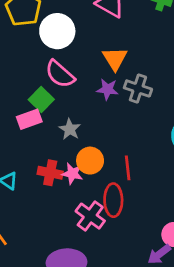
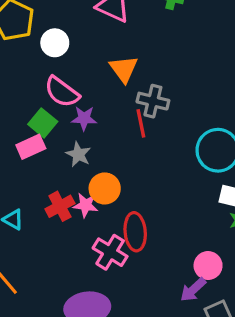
white circle: (57, 31) -> (55, 43), size x0.7
purple star: (107, 89) -> (84, 118), moved
red line: (128, 168) -> (141, 123), moved
red cross: (50, 173) -> (60, 206), turned -35

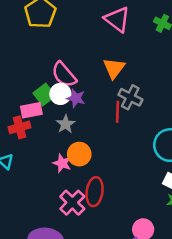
white circle: (55, 43) -> (60, 94), moved
red cross: (60, 206) -> (20, 127), moved

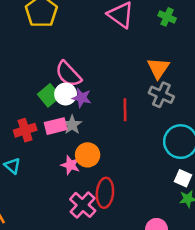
orange triangle: (114, 68) -> (158, 68), moved
gray cross: (130, 97) -> (161, 95), moved
pink rectangle: (31, 110) -> (56, 126), moved

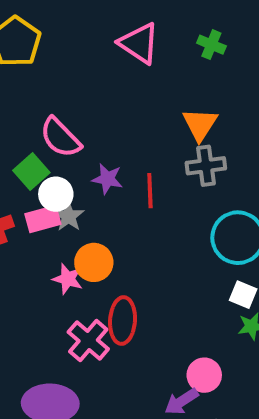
white circle: (66, 94) -> (56, 194), moved
gray cross: (161, 95) -> (206, 166), turned -30
purple star: (82, 98) -> (107, 179), moved

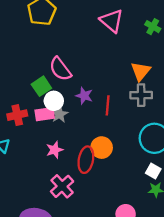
orange circle: (94, 262) -> (102, 148), moved
pink star: (68, 279) -> (55, 150), turned 30
red ellipse: (123, 321) -> (86, 160), moved

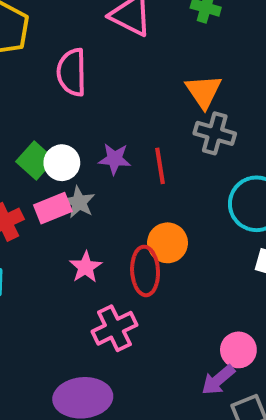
pink semicircle: (60, 69) -> (72, 72), moved, turned 50
gray cross: (141, 95) -> (215, 133), turned 30
white circle: (54, 101) -> (62, 163), moved
pink cross: (62, 186) -> (114, 328), turned 30

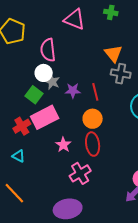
white circle: (62, 163) -> (44, 73), moved
gray star: (79, 202) -> (52, 82), moved
pink rectangle: (53, 208) -> (45, 117), size x1.5
orange circle: (168, 243) -> (93, 119), moved

